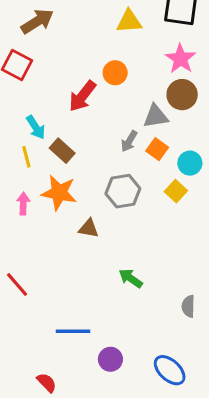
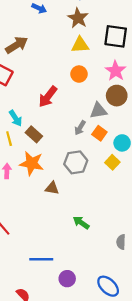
orange circle: (115, 73) -> (79, 74), moved

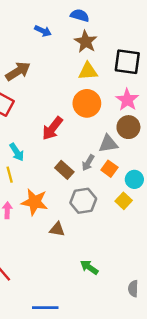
orange circle: (79, 74) -> (87, 103), size x1.5
brown rectangle: (34, 134) -> (64, 170), moved

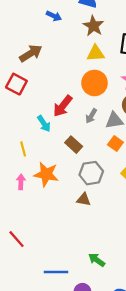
cyan arrow: (17, 152) -> (44, 124), moved
gray arrow: (88, 163) -> (91, 116), moved
brown triangle: (57, 229) -> (84, 199), moved
green arrow: (89, 267) -> (97, 260), moved

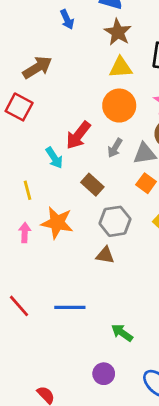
blue arrow: (54, 16) -> (67, 19), turned 40
blue line: (56, 272) -> (70, 307), moved

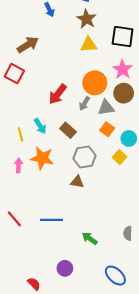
orange circle: (119, 106) -> (95, 83), moved
cyan arrow: (54, 158) -> (40, 126), moved
purple circle: (104, 374) -> (65, 268), moved

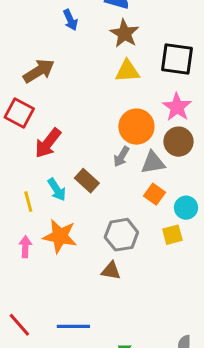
red arrow: (58, 94) -> (48, 143), moved
brown rectangle: (68, 130) -> (87, 181), moved
yellow square: (119, 157) -> (172, 235), turned 32

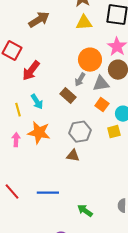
brown arrow: (39, 71) -> (39, 20), moved
brown rectangle: (87, 181) -> (68, 96), moved

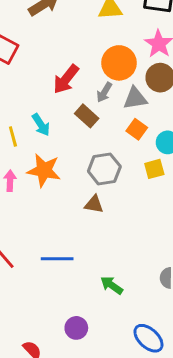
red arrow: (31, 71) -> (66, 79), moved

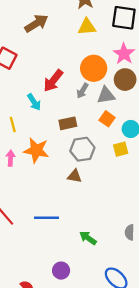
brown rectangle: (87, 116) -> (68, 123), moved, turned -54
cyan arrow: (41, 125) -> (34, 102), moved

